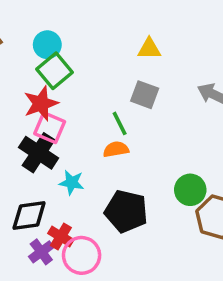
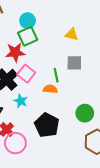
yellow triangle: (149, 49) -> (72, 34), moved
gray square: (145, 95) -> (74, 63), turned -35
pink square: (50, 128) -> (26, 74), moved
green circle: (190, 190) -> (85, 113), moved

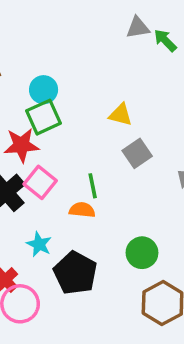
gray square: (74, 63) -> (137, 153), moved, turned -35
cyan star: (21, 101) -> (39, 244), moved

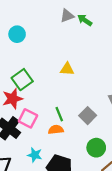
cyan circle: (44, 90) -> (17, 34), moved
gray square: (137, 153) -> (88, 116), moved

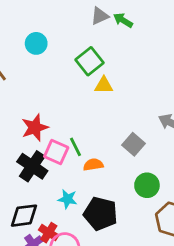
green square: (22, 80) -> (89, 61), moved
green line: (59, 114) -> (76, 147), moved

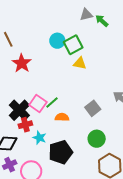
cyan circle: (36, 43) -> (57, 41), moved
red star: (35, 128) -> (22, 63), moved, turned -30
green line: (76, 147) -> (52, 102), turned 64
black pentagon: (101, 214) -> (61, 152), turned 30
red cross: (49, 233) -> (25, 125), moved, turned 32

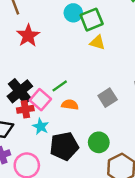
pink square: (38, 103) -> (40, 100), moved
green circle: (97, 139) -> (99, 142), moved

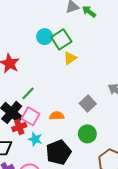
yellow triangle: (97, 42) -> (70, 58), turned -40
green line: (60, 86) -> (28, 93), moved
green circle: (99, 142) -> (87, 134), moved

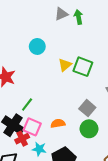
green arrow: (89, 12) -> (78, 17), turned 48
green square: (61, 39) -> (83, 67), moved, turned -30
green circle: (87, 134) -> (89, 129), moved

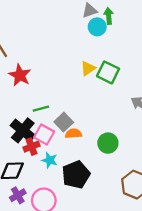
cyan circle: (37, 46) -> (97, 27), moved
green line: (27, 104) -> (41, 109), turned 32
gray square: (87, 108) -> (64, 122), moved

